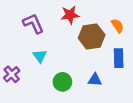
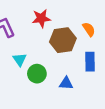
cyan triangle: (40, 56) -> (20, 60), moved
green circle: (62, 82) -> (37, 74), moved

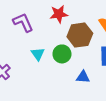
green circle: (37, 74) -> (62, 54), moved

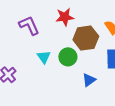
blue triangle: (83, 77) -> (89, 80), turned -40

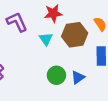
cyan triangle: (44, 57) -> (46, 39), moved
green circle: (68, 57) -> (56, 75), moved

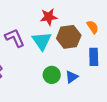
purple L-shape: (17, 22) -> (15, 38), moved
cyan triangle: (46, 39) -> (42, 41), size x1.5

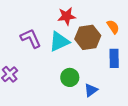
cyan triangle: (42, 41) -> (59, 42), turned 40
blue triangle: (72, 77) -> (91, 90), moved

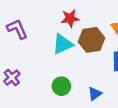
purple L-shape: (31, 38) -> (17, 29), moved
green circle: (70, 77) -> (61, 86), moved

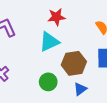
brown hexagon: (92, 40) -> (74, 63), moved

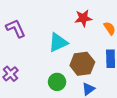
red star: (56, 17) -> (83, 18), moved

